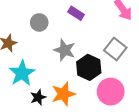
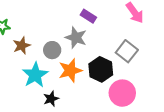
gray circle: (39, 22) -> (52, 50), moved
gray star: (65, 50) -> (76, 38), moved
orange star: (63, 94) -> (70, 70), moved

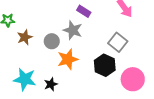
black hexagon: (101, 69) -> (105, 65), moved
cyan star: (35, 75) -> (25, 79), moved, turned -30
pink circle: (122, 93) -> (133, 79), moved

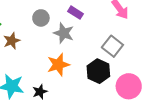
gray circle: (52, 41) -> (41, 18), moved

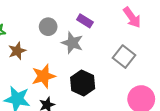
orange star: (58, 65) -> (44, 76), moved
black hexagon: (98, 71) -> (83, 83), moved

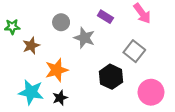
purple rectangle: (85, 21) -> (105, 17), moved
black hexagon: (83, 83) -> (111, 77), moved

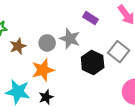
gray circle: (61, 22) -> (47, 43), moved
black hexagon: (111, 77) -> (93, 62), moved

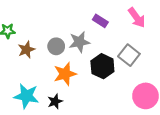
gray star: (70, 39) -> (79, 42), turned -30
orange star: (43, 70) -> (65, 74), moved

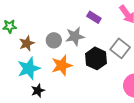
cyan star: (26, 96) -> (29, 68), moved, turned -30
black star: (55, 101) -> (38, 91), moved

